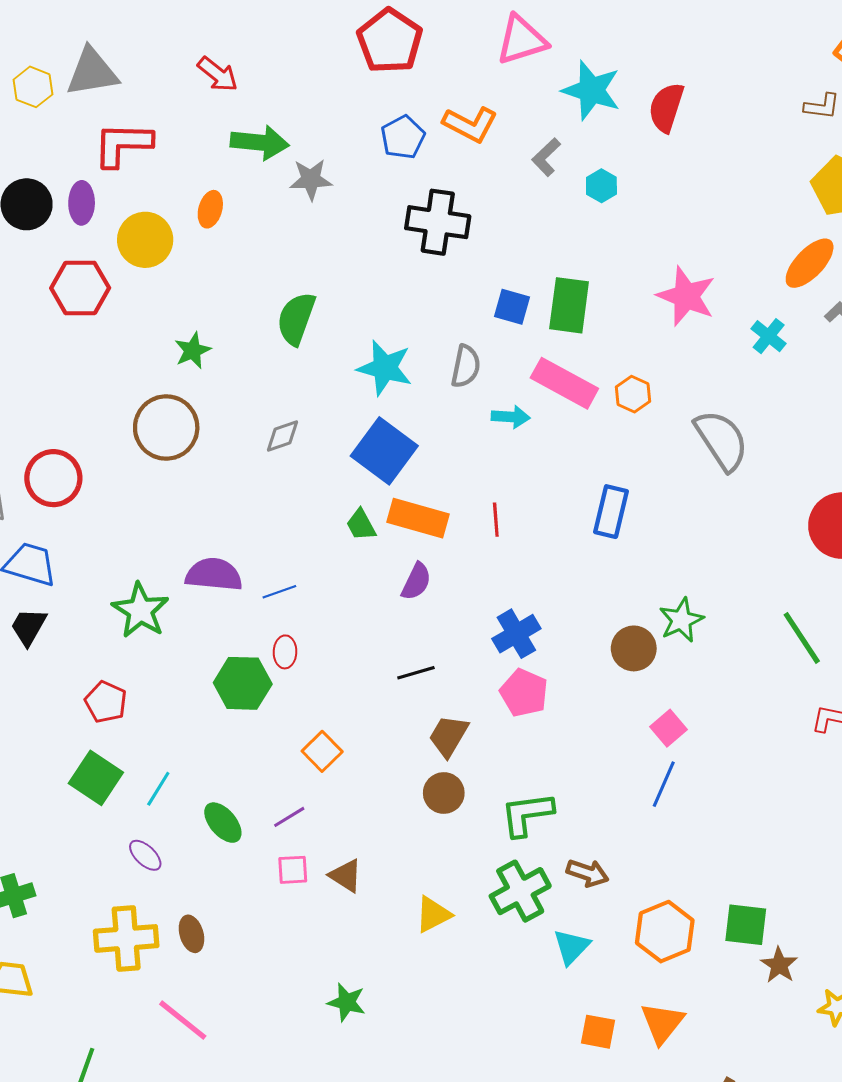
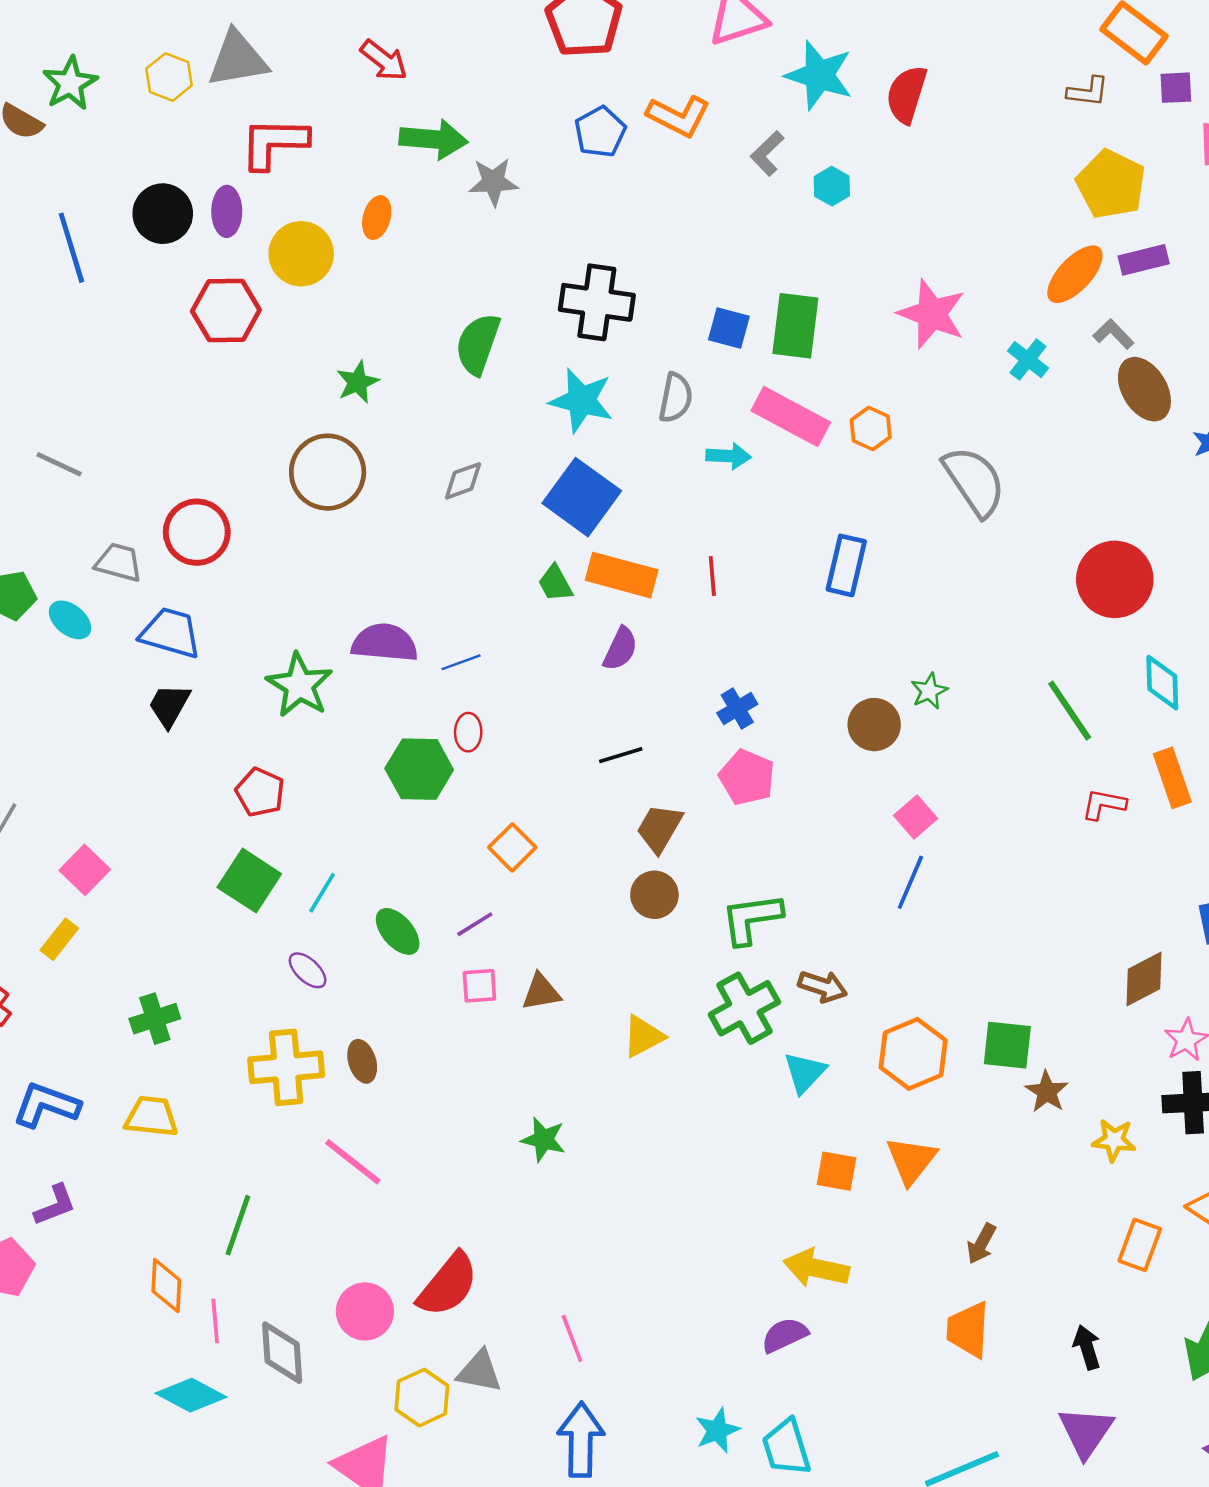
black cross: (438, 222) -> (597, 302), moved
green star: (681, 620) -> (929, 691), size x0.7
blue cross: (516, 634) -> (737, 709), size x0.7
brown triangle: (346, 876) -> (541, 992), turned -42

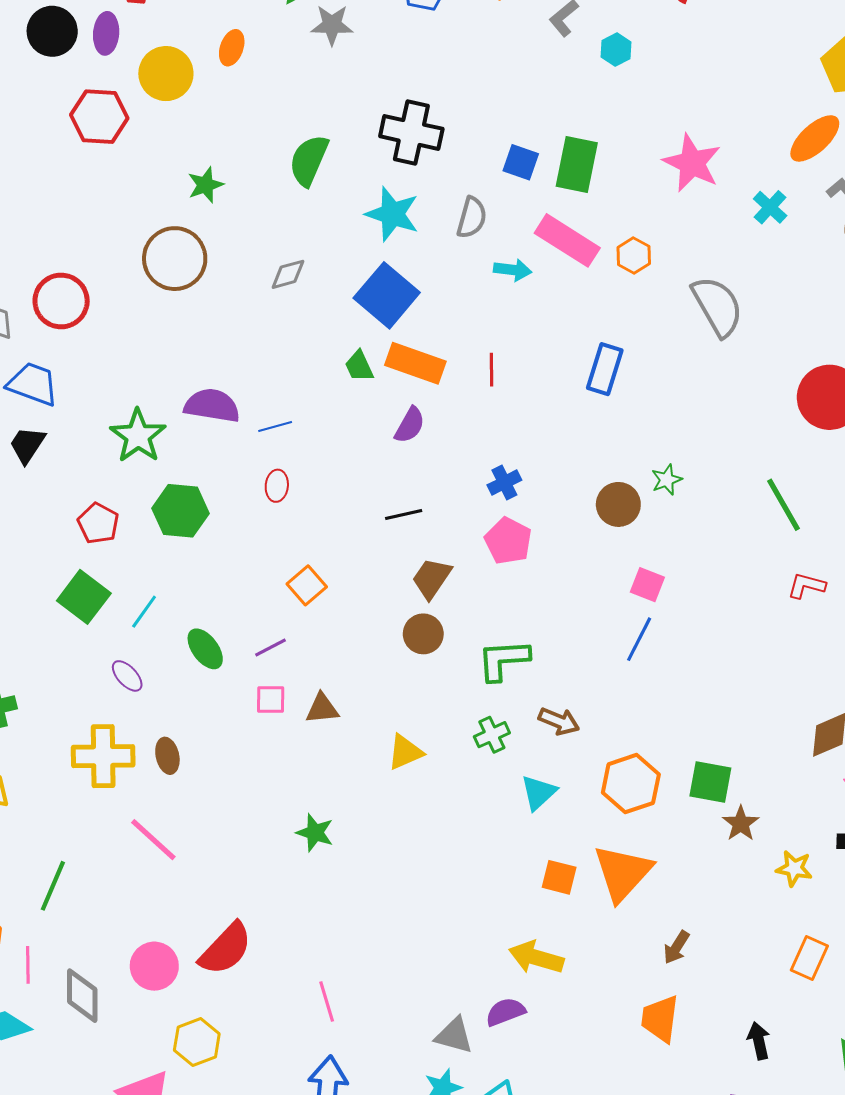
green hexagon: (419, 769) -> (181, 511), moved
pink square: (915, 817) -> (647, 585), turned -32
green cross: (744, 1008) -> (492, 735), size x0.6
orange triangle: (911, 1160) -> (623, 873), size x1.4
gray triangle: (479, 1371) -> (454, 1035), moved

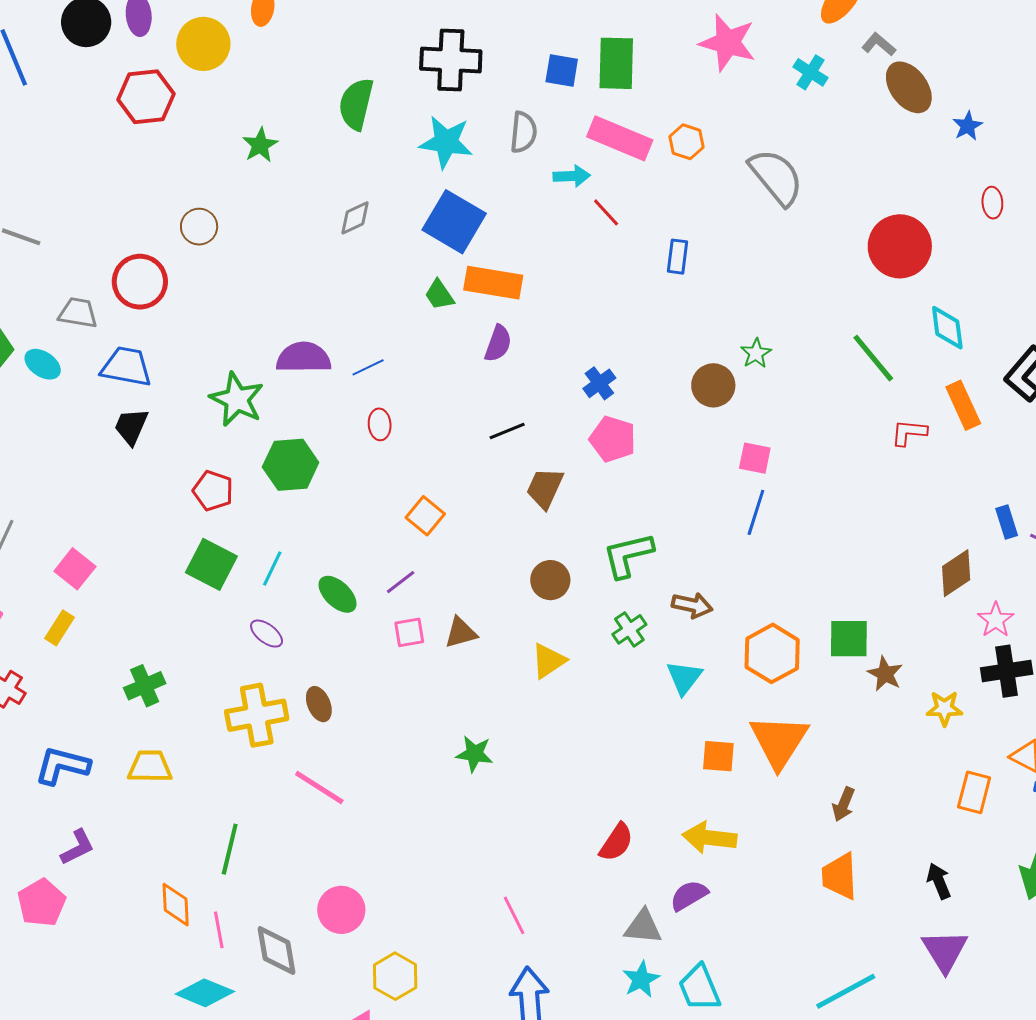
brown circle: (175, 259) -> (199, 227), moved, size x0.6
blue rectangle: (605, 369) -> (678, 257), size x0.7
red line: (492, 370) -> (606, 212), moved, turned -32
brown circle: (423, 634) -> (550, 580), moved
red semicircle: (226, 949) -> (616, 842), moved, size x0.7

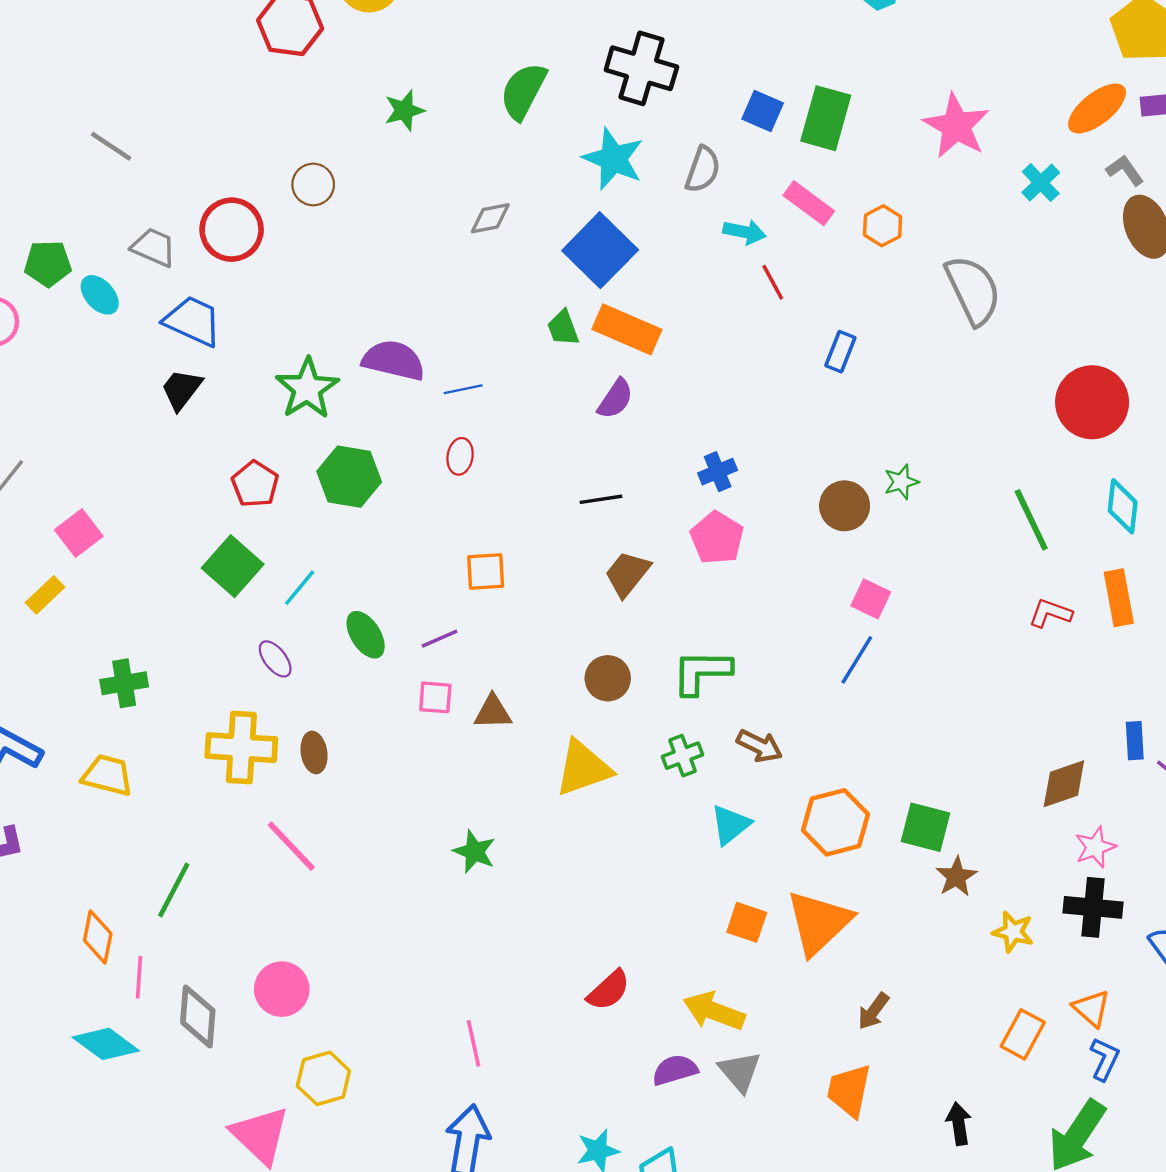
pink rectangle: (620, 138) -> (809, 203), size x0.7
orange square: (425, 516) -> (486, 571), turned 33
yellow triangle: (548, 661) -> (583, 768), size x1.4
gray triangle: (643, 927) -> (740, 1072), moved, turned 30

